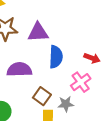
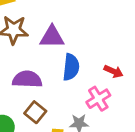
brown square: (42, 96) -> (35, 112), moved

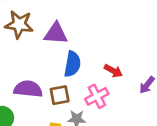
purple semicircle: (27, 79) -> (28, 89), moved
brown square: (35, 112) -> (60, 95), moved, turned 36

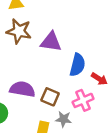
blue semicircle: (72, 64) -> (77, 65), moved
brown square: (60, 95) -> (50, 97), turned 30

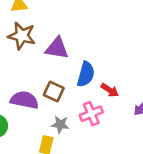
brown square: (50, 97) -> (54, 92), moved
gray star: (64, 119) -> (60, 124), moved

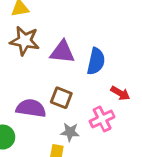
blue semicircle: (86, 74) -> (96, 61), moved

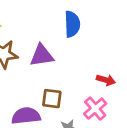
blue semicircle: (96, 61) -> (72, 24), moved

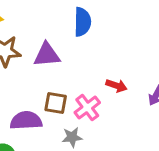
pink cross: (95, 109) -> (87, 108), moved

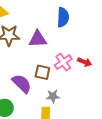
pink cross: (87, 108) -> (63, 62), moved
purple semicircle: (26, 121) -> (22, 84), turned 45

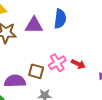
purple triangle: (38, 39) -> (34, 25), moved
purple semicircle: (22, 84) -> (15, 81), turned -50

